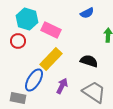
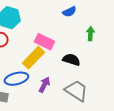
pink rectangle: (51, 30) -> (44, 42), moved
blue ellipse: (34, 80) -> (16, 79), turned 45

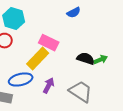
green arrow: (90, 34) -> (101, 60), moved, turned 64
black semicircle: (71, 60) -> (86, 59), moved

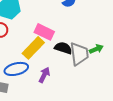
black semicircle: (86, 59) -> (63, 48), moved
gray trapezoid: (81, 92) -> (79, 54), moved, turned 50

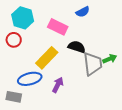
pink rectangle: (44, 32) -> (58, 27), moved
black semicircle: (63, 48) -> (77, 47), moved

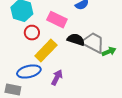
red circle: (14, 40) -> (32, 33), moved
gray trapezoid: (93, 64) -> (93, 43), moved, turned -55

